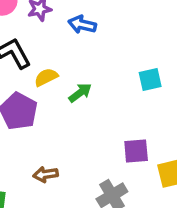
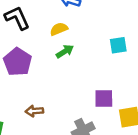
yellow semicircle: (46, 77) -> (59, 29), moved

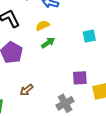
brown arrow: (34, 111) -> (26, 90), turned -32

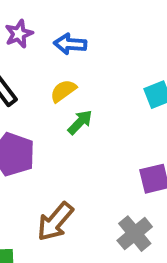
brown arrow: (26, 90) -> (55, 222), size x1.5

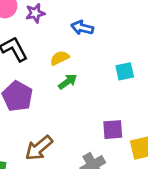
blue arrow: (70, 44) -> (82, 28), moved

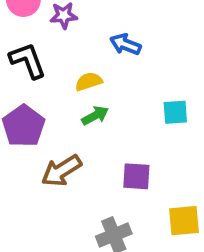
purple square: (113, 130) -> (136, 176), moved
brown arrow: (39, 148) -> (61, 171), moved

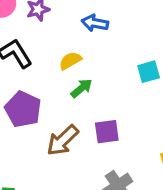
purple square: (136, 176) -> (107, 132), moved

